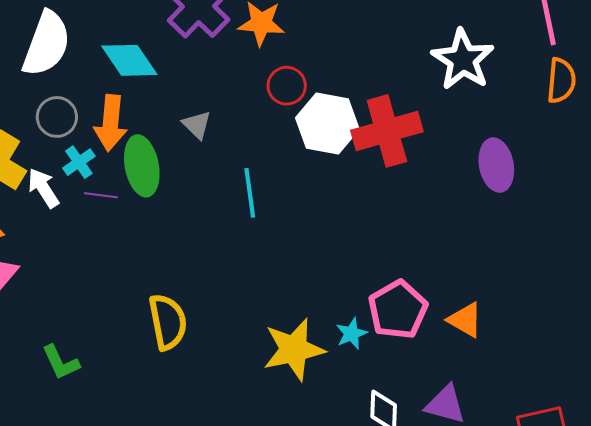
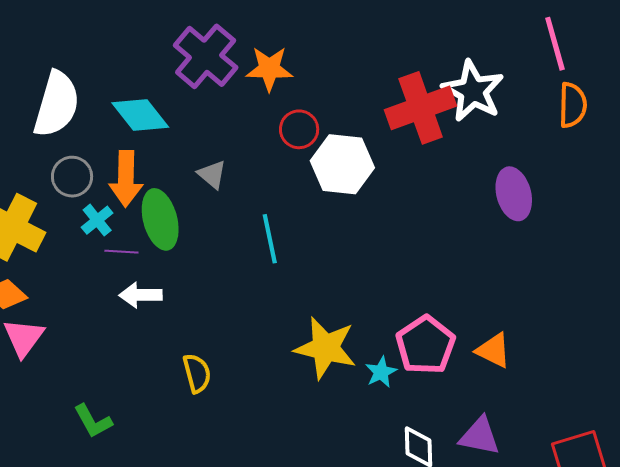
red cross: (387, 131) -> (421, 108), moved
white arrow: (43, 188) -> (141, 295), moved, turned -54
yellow semicircle: (168, 322) -> (197, 373), size x0.7
yellow star: (294, 349) -> (325, 348), moved, turned 30

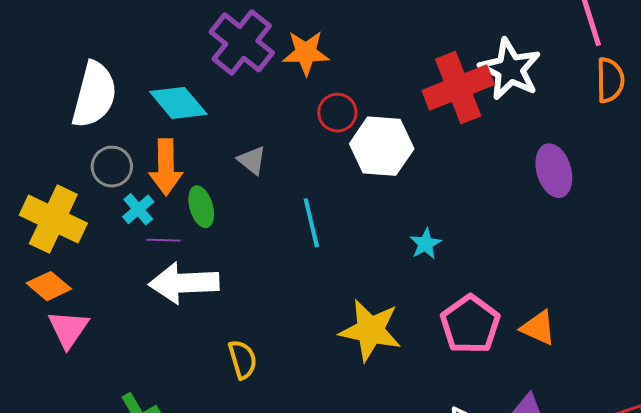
green ellipse: (160, 219) -> (201, 207), size x0.7
white arrow: (141, 295) -> (184, 283), size x1.6
cyan star: (381, 372) -> (426, 244), moved

